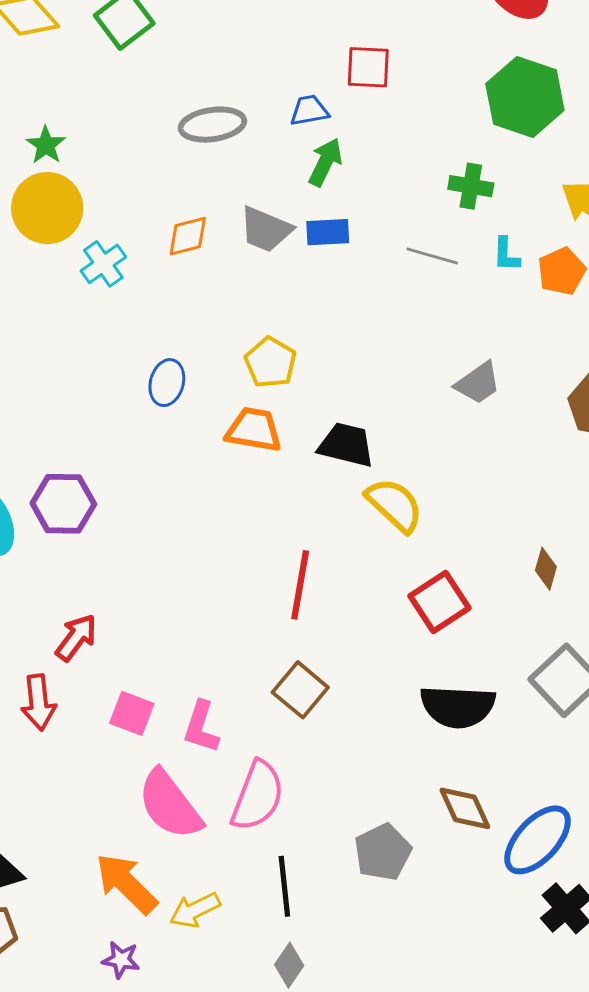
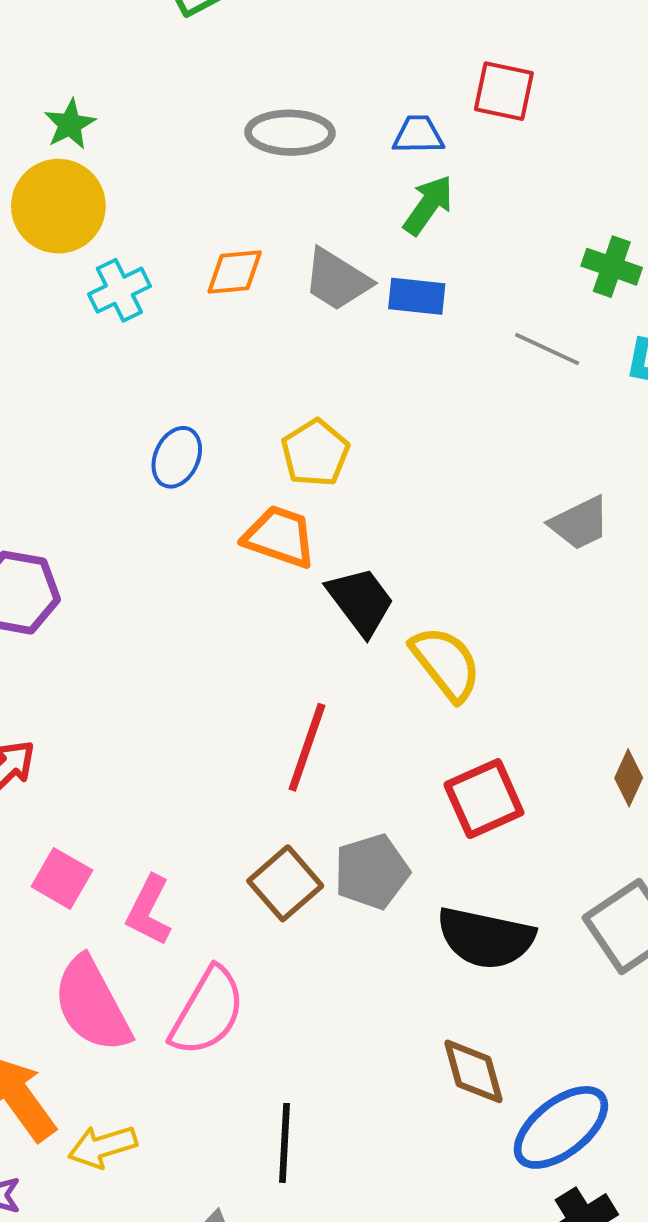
black trapezoid: (346, 445) -> (361, 601), moved, turned 30
gray pentagon: (383, 852) -> (372, 872), moved
black line: (284, 886) -> (284, 1143), moved

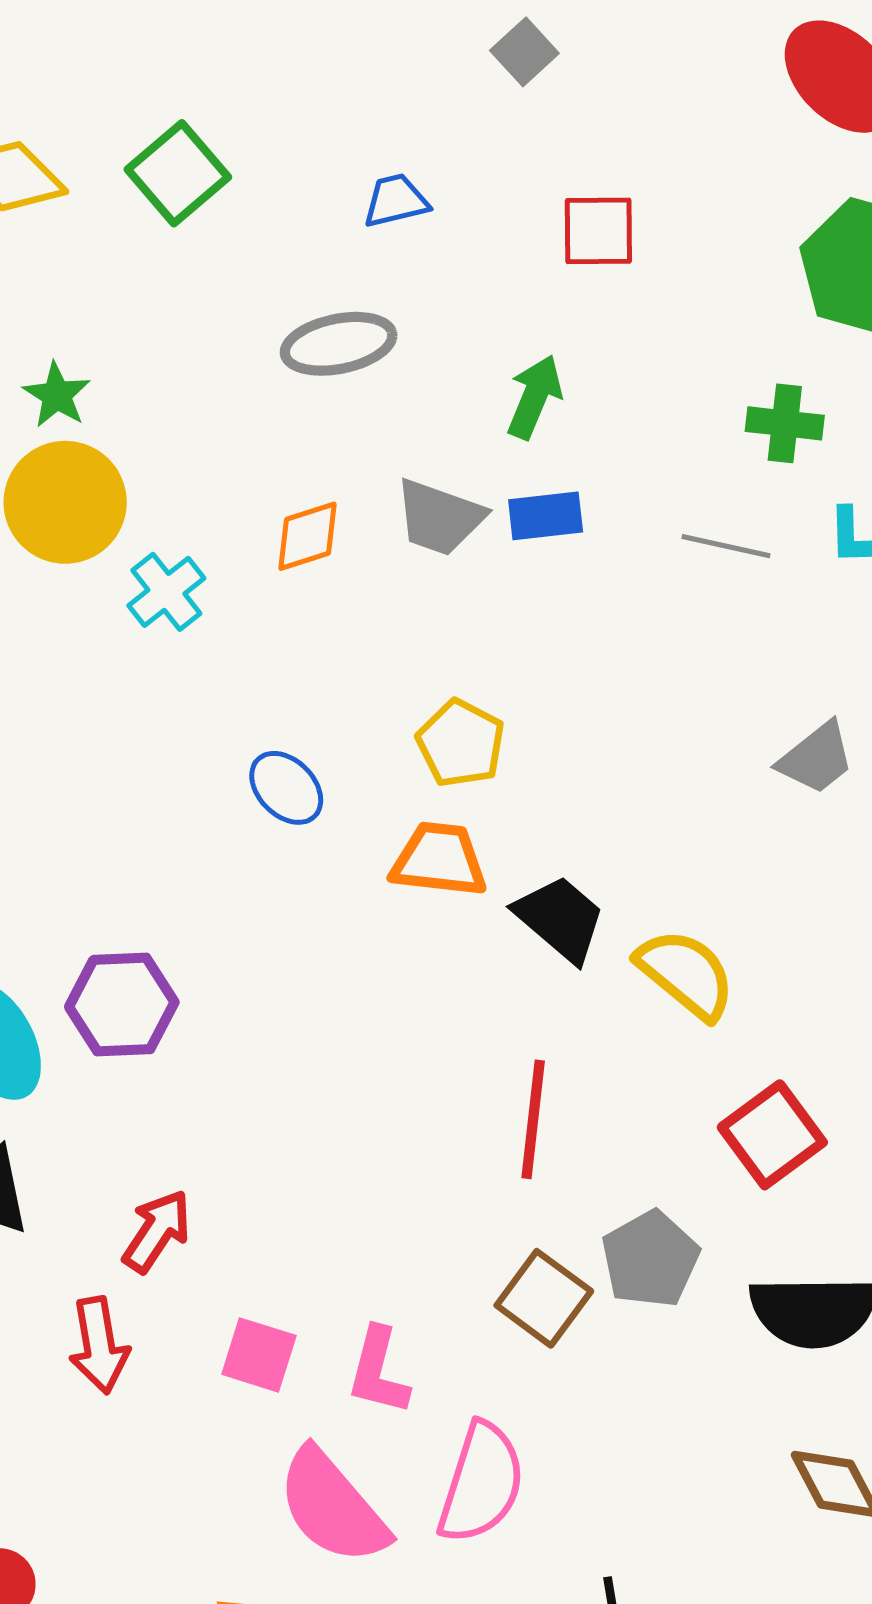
blue trapezoid: (418, 135) -> (396, 201), moved
blue ellipse: (177, 457) -> (286, 788), turned -56

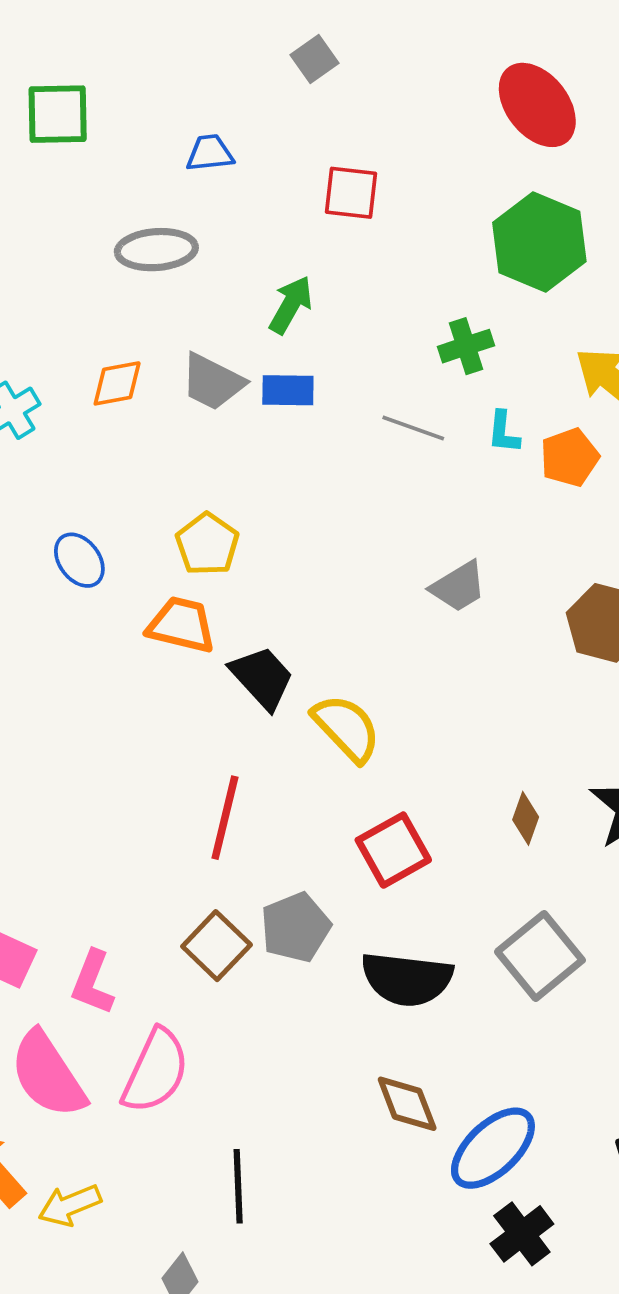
green square: (178, 173) -> (58, 114), turned 32
green cross: (785, 423) -> (466, 346), turned -32

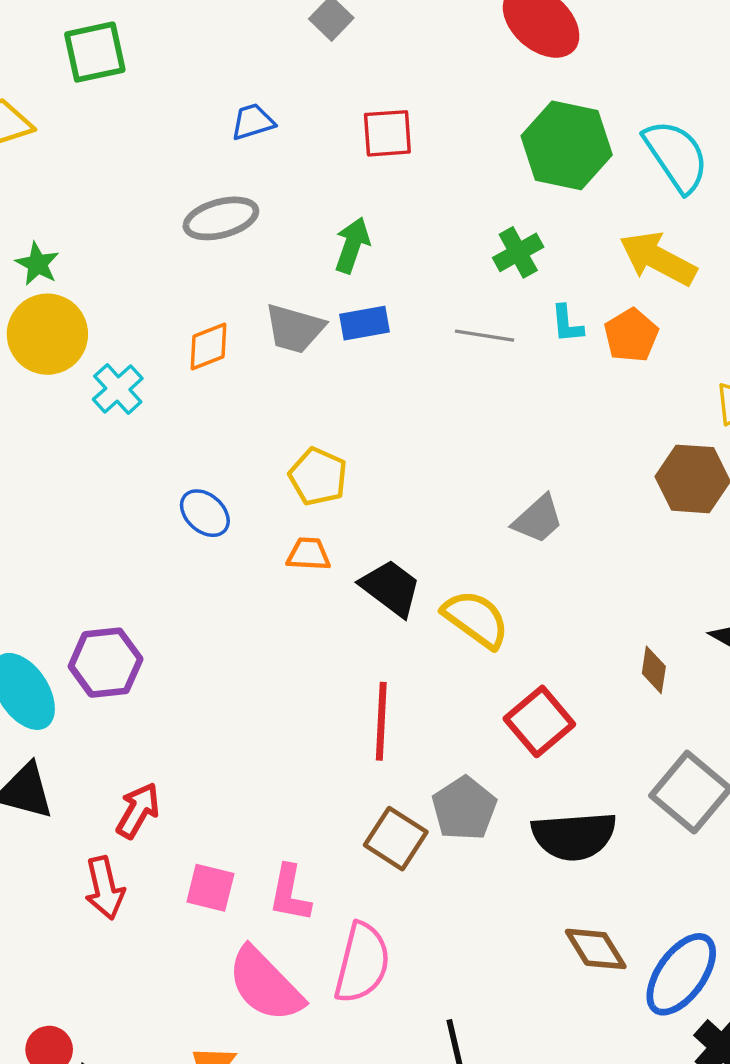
green square: (58, 114) -> (95, 52), moved
gray trapezoid: (458, 587) -> (538, 519), moved
orange trapezoid: (181, 625) -> (309, 554), size x0.7

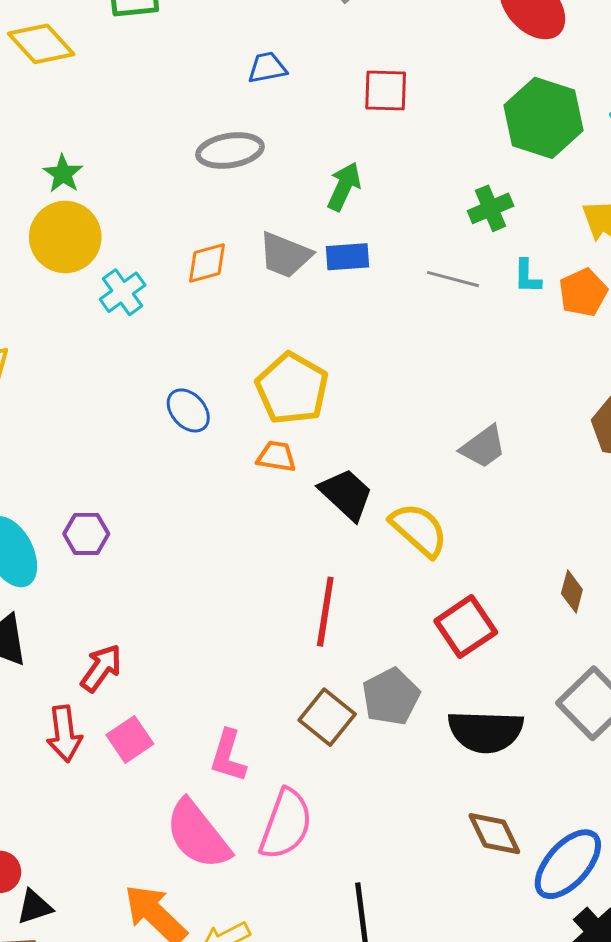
yellow pentagon: (318, 477) -> (292, 389), size x1.4
purple hexagon: (106, 663) -> (86, 534), size x0.7
pink square: (210, 888) -> (130, 739), moved, turned 36

